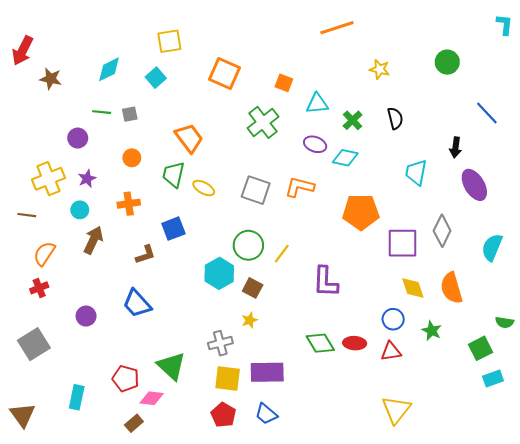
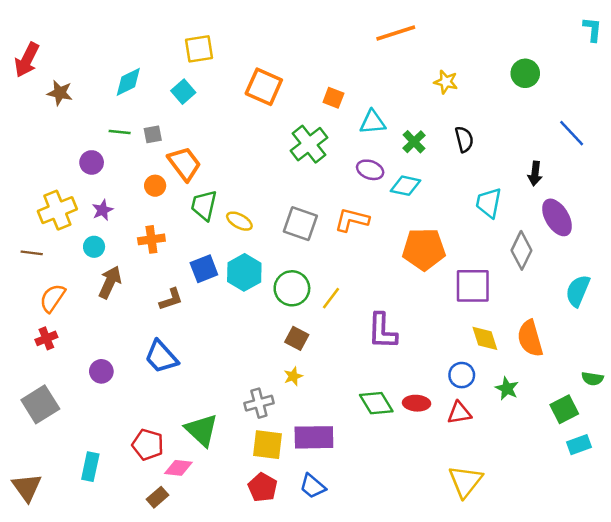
orange trapezoid: (189, 138) -> (184, 164), moved
gray diamond: (442, 231) -> (522, 250), moved
cyan hexagon: (219, 273) -> (244, 272), moved

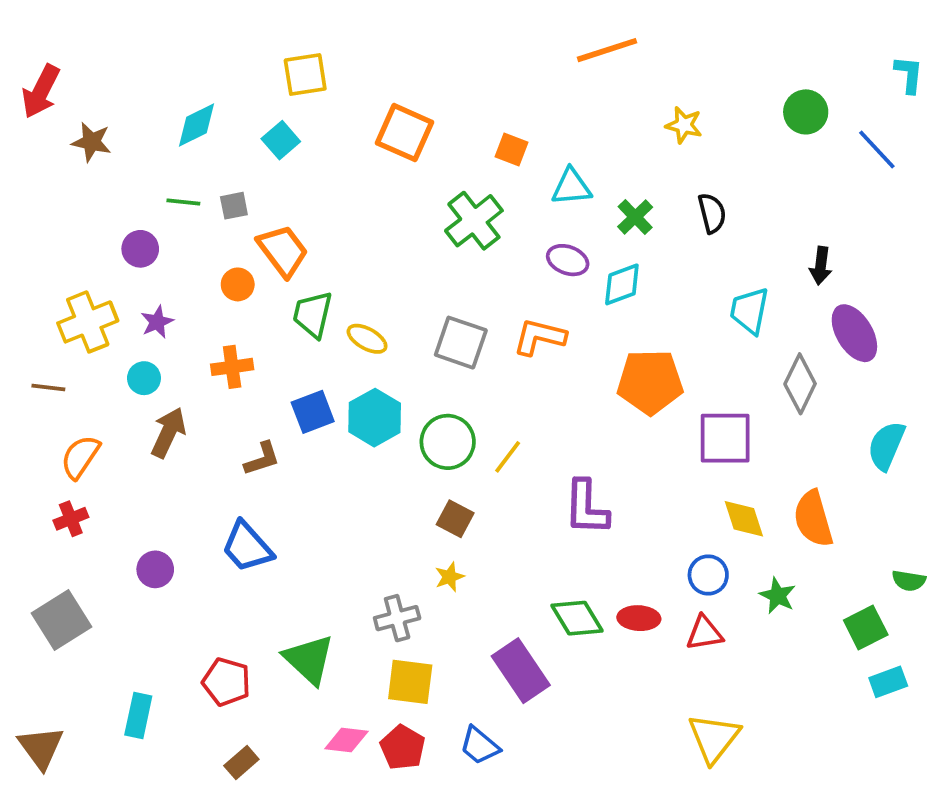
cyan L-shape: (592, 29) -> (909, 74), moved
blue line: (572, 133) -> (877, 149), moved
cyan diamond: (406, 186) -> (622, 284), turned -32
purple rectangle: (314, 437) -> (521, 671), moved, turned 57
pink diamond: (178, 468) -> (346, 740), moved

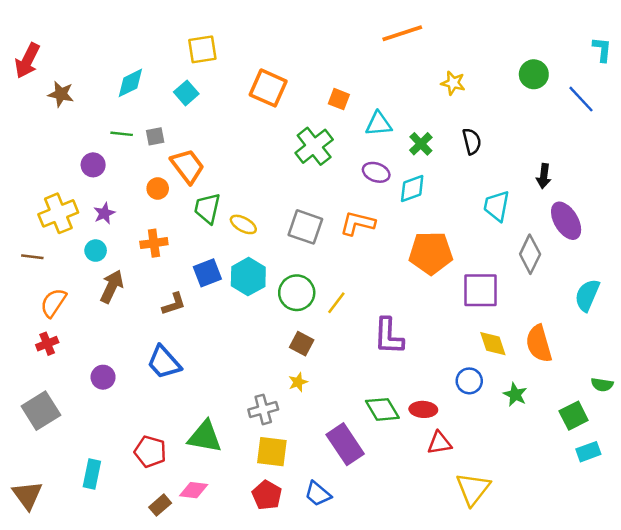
red triangle: (704, 633) -> (439, 443), moved
green triangle: (309, 659) -> (205, 437), turned -33
pink diamond: (346, 740) -> (194, 490), moved

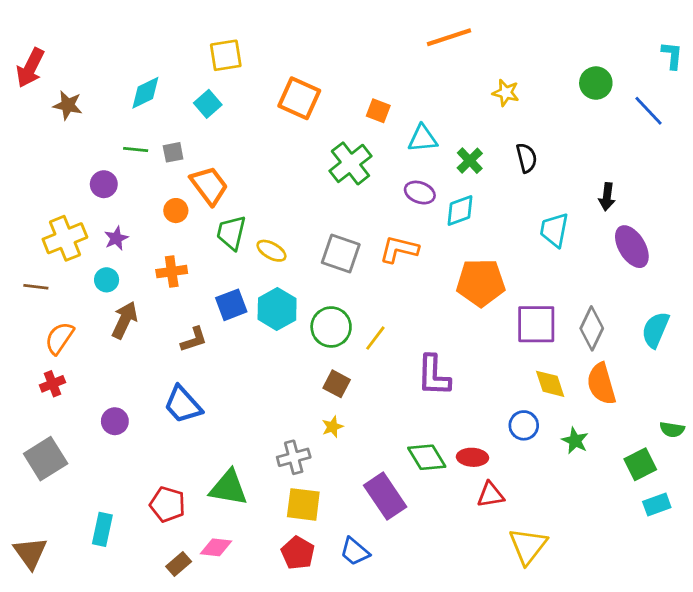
gray diamond: (530, 254) -> (592, 328), moved

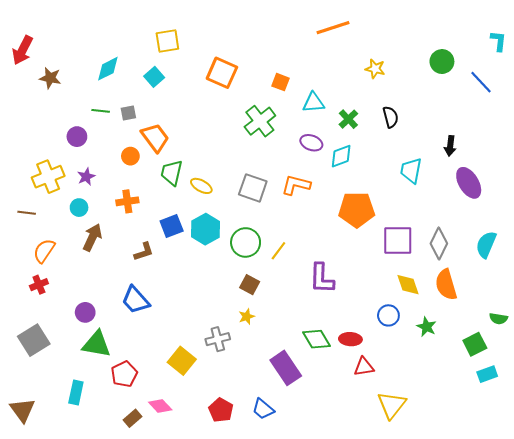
green triangle: (229, 488) -> (96, 344), moved
red pentagon: (168, 504) -> (124, 374), turned 30
yellow square: (303, 504) -> (182, 361), moved, turned 32
pink diamond: (216, 547) -> (160, 406), turned 40

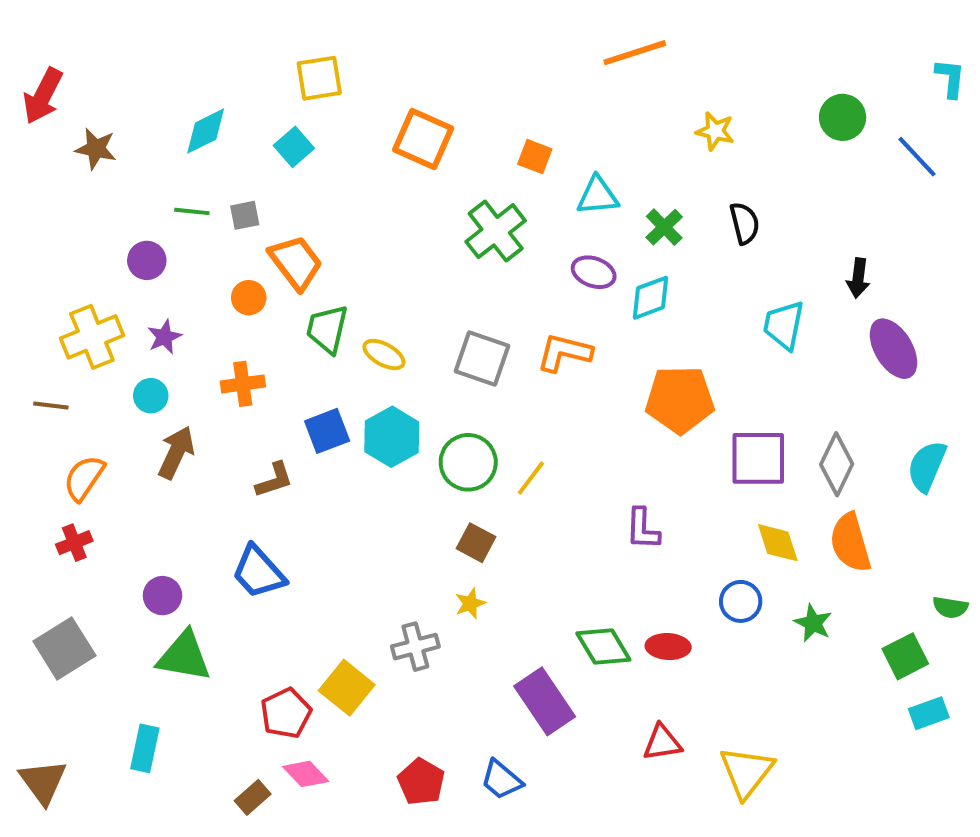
purple L-shape: (322, 278) -> (643, 529), moved, size x0.7
red triangle: (364, 367) -> (662, 743), moved
red pentagon: (124, 374) -> (286, 713), moved

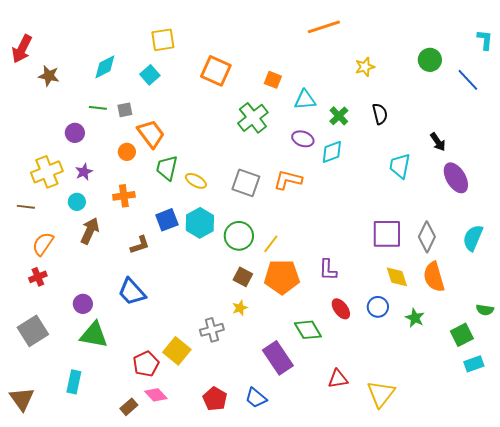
yellow star: (715, 131) -> (365, 67), turned -30
black arrow: (858, 278) -> (438, 142), turned -42
orange pentagon: (680, 400) -> (282, 277), moved
red ellipse: (668, 647) -> (341, 309), moved, turned 50

